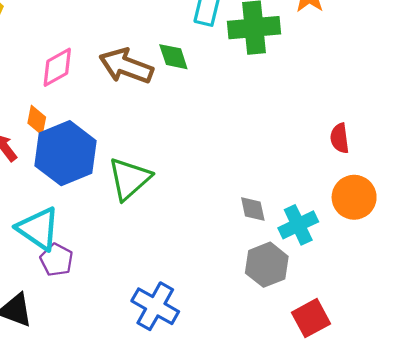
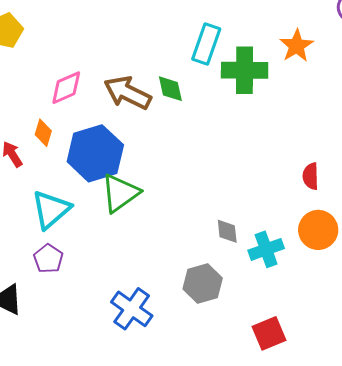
blue hexagon: (66, 153) -> (95, 153), moved
cyan triangle: (38, 229) -> (51, 209), moved, turned 39
gray hexagon: (267, 265) -> (203, 283), moved

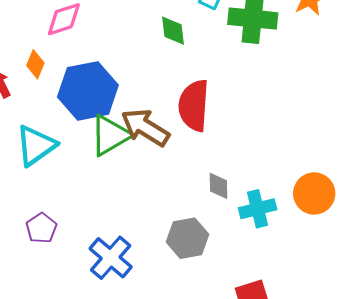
brown arrow: (128, 93) -> (145, 127), moved
red semicircle: (311, 176) -> (194, 105), moved, size x1.8
purple pentagon: (48, 259) -> (41, 228), moved

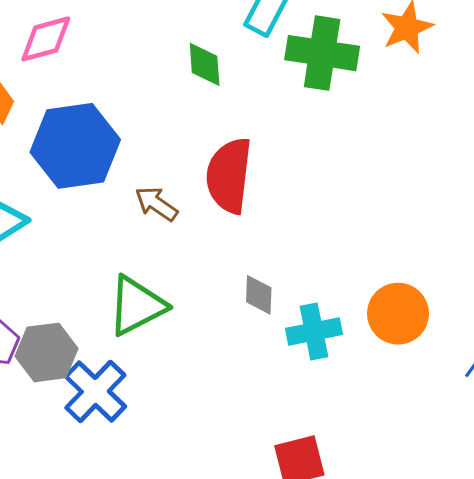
brown arrow: (145, 127) -> (156, 204), size x0.6
green triangle: (110, 135) -> (137, 306), moved
gray hexagon: (188, 238) -> (47, 352), moved

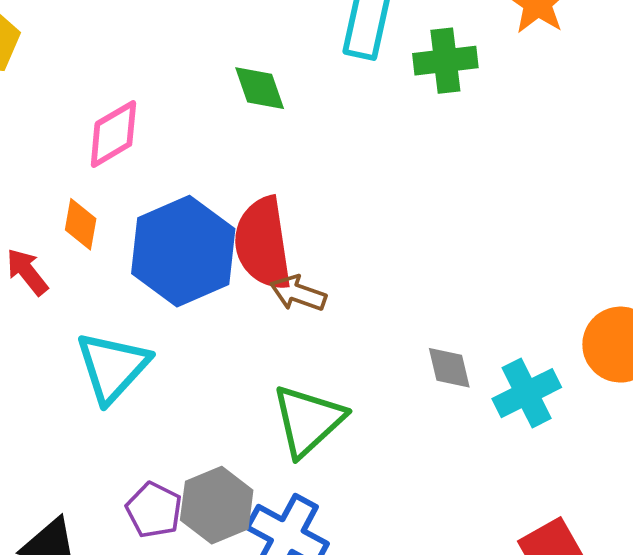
green cross: (322, 53) -> (445, 61), size x0.7
green diamond: (205, 64) -> (260, 88), moved
red semicircle: (229, 175) -> (263, 243), moved

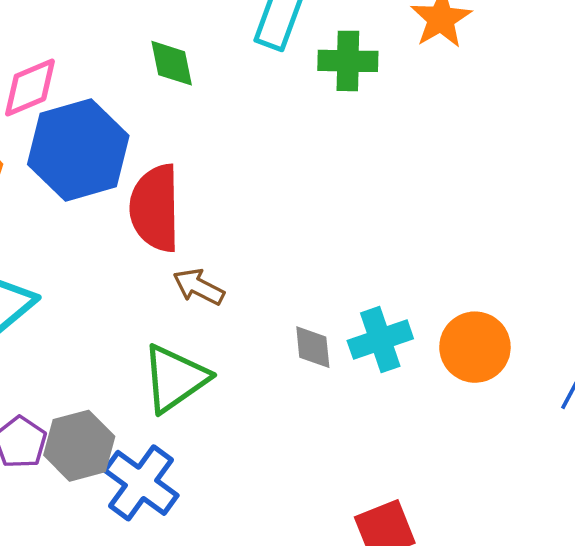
blue hexagon: (183, 251) -> (78, 150), moved
brown arrow: (298, 293) -> (199, 287), moved
cyan cross: (527, 393) -> (380, 340), moved

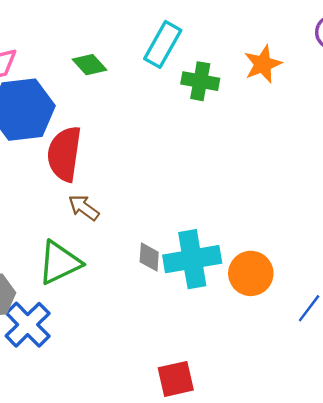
green diamond: (172, 63) -> (89, 65), turned -40
cyan cross: (380, 340) -> (192, 259), size x1.4

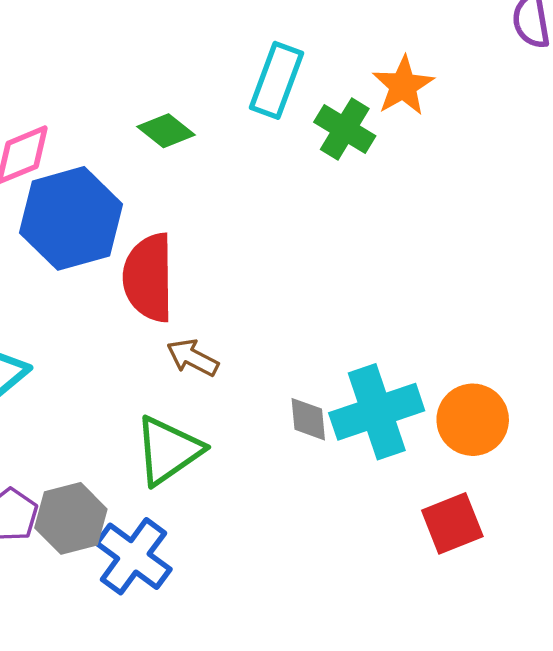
orange star: (263, 64) -> (403, 86), moved
green cross: (200, 81) -> (345, 129), turned 30
red square: (176, 379) -> (452, 523), moved

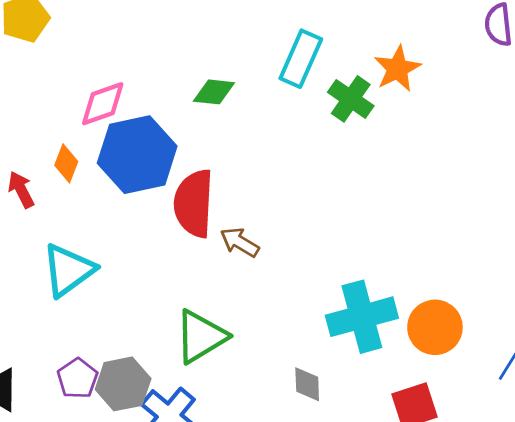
green diamond: (166, 131) -> (214, 92), turned -36
brown arrow: (193, 358) -> (240, 242), moved
gray diamond: (308, 419) -> (307, 384), moved

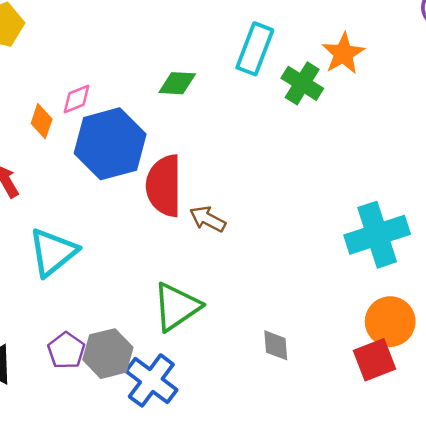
pink diamond: (103, 104) -> (76, 99), size x0.7
orange diamond: (66, 163) -> (42, 121), moved
cyan cross: (362, 317) -> (377, 235), moved
orange circle: (435, 327) -> (390, 322), moved

